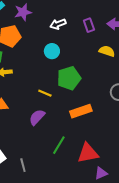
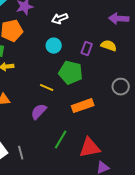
purple rectangle: (89, 25) -> (87, 49), moved, turned 40
green pentagon: (69, 78) -> (71, 73), turned 30
gray line: (23, 165) -> (21, 153), moved

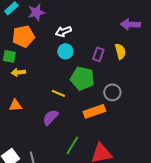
white arrow: (60, 19) -> (63, 31), moved
yellow semicircle: (109, 46) -> (120, 51), turned 56
gray circle: (121, 87) -> (112, 92), moved

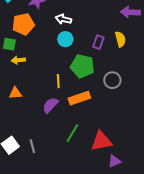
white arrow: (63, 31) -> (63, 19), turned 35
yellow line: (58, 93) -> (58, 81), turned 64
orange rectangle: (94, 111) -> (79, 98), moved

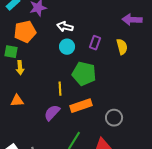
purple rectangle: (98, 42) -> (95, 43), moved
yellow arrow: (18, 60) -> (20, 68), turned -88
gray circle: (112, 80) -> (114, 118), moved

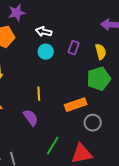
green pentagon: (84, 74) -> (99, 79), moved, turned -30
orange rectangle: (81, 106) -> (76, 105), moved
purple semicircle: (52, 113) -> (31, 118), turned 102

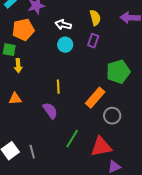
yellow semicircle: (101, 52) -> (95, 18), moved
orange rectangle: (76, 105) -> (95, 98), turned -30

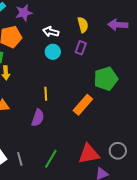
purple semicircle: (50, 111) -> (38, 118), turned 54
gray circle: (112, 116) -> (118, 151), moved
green line: (72, 139) -> (51, 159), moved

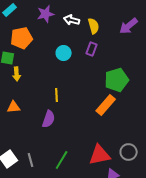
purple star: (24, 13) -> (46, 14), moved
purple arrow: (118, 25) -> (129, 26), turned -42
white arrow: (51, 32) -> (72, 20), moved
orange rectangle: (83, 105) -> (106, 105), moved

